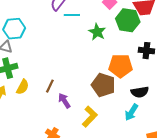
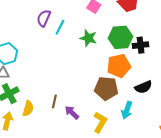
cyan line: (72, 15) -> (60, 27), turned -49
green hexagon: (128, 20) -> (121, 37), moved
cyan arrow: (131, 112) -> (127, 110), moved

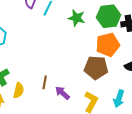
cyan arrow: (127, 110) -> (119, 99), moved

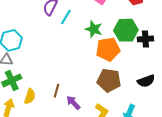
orange pentagon: (108, 45) -> (108, 49), moved

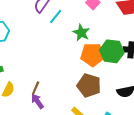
green hexagon: (126, 30) -> (112, 51), moved
purple arrow: (73, 103) -> (37, 101), moved

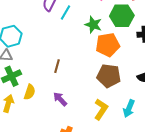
green hexagon: (112, 51) -> (122, 16), moved
brown line: (36, 88) -> (57, 66), moved

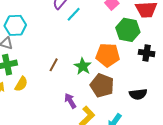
green star: (93, 25) -> (83, 66), moved
purple arrow: (60, 99) -> (70, 101), moved

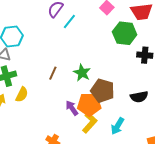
orange pentagon: (108, 55) -> (89, 104), moved

